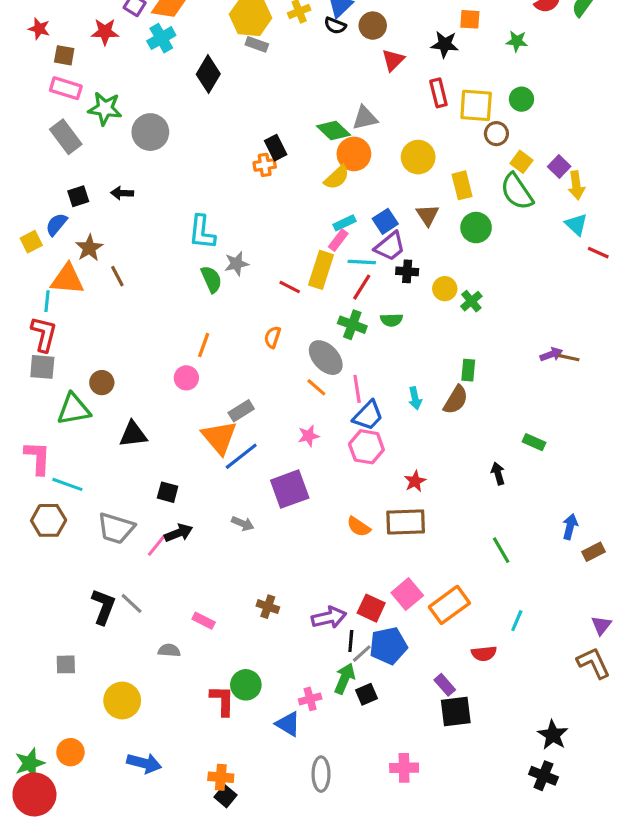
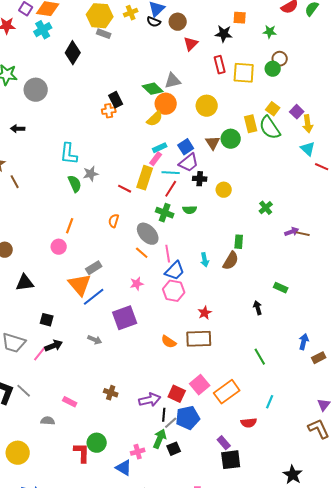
brown circle: (496, 134) -> (280, 59), moved
yellow rectangle: (462, 185) -> (251, 124), moved
green circle: (476, 228) -> (231, 139), moved
green cross: (471, 301) -> (266, 208), moved

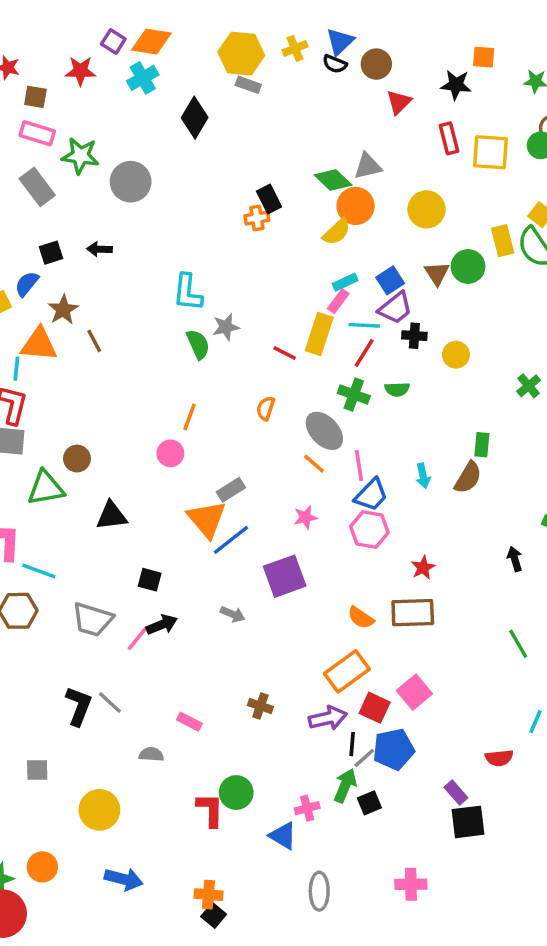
orange rectangle: (227, 392) -> (347, 671), moved

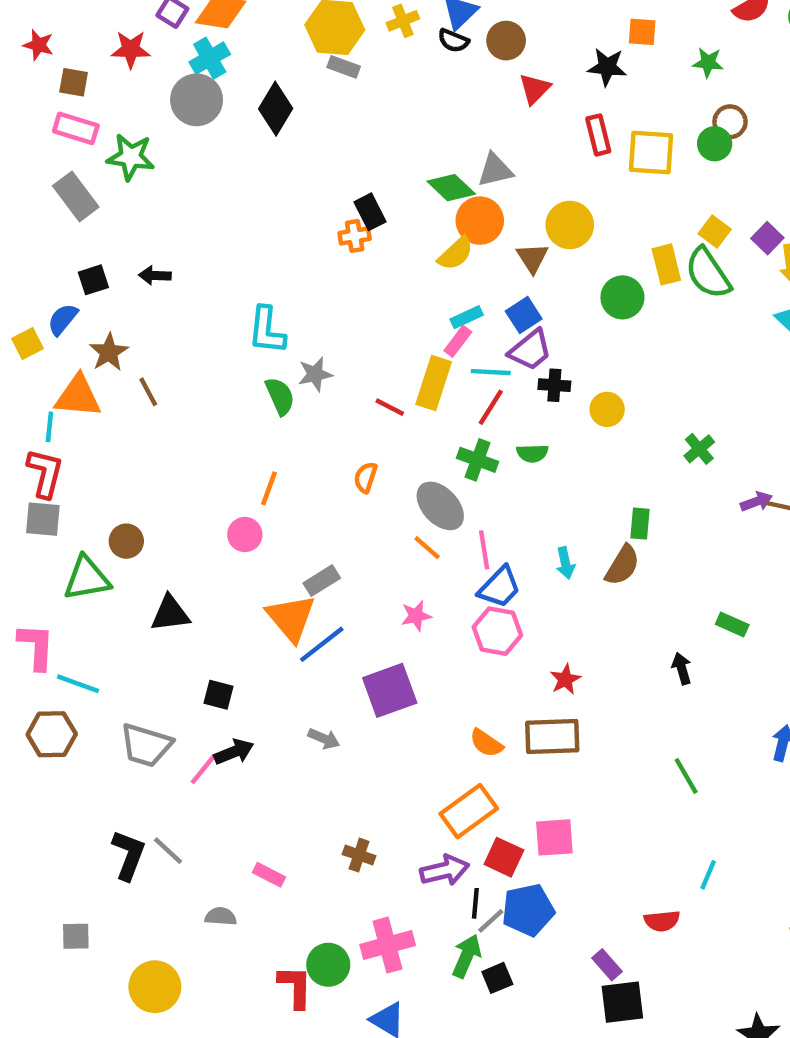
gray circle: (131, 182) -> (197, 100), moved
brown triangle: (437, 273) -> (532, 258), moved
pink square: (414, 692) -> (554, 837), turned 36
pink cross: (307, 808) -> (388, 945), moved, size x1.6

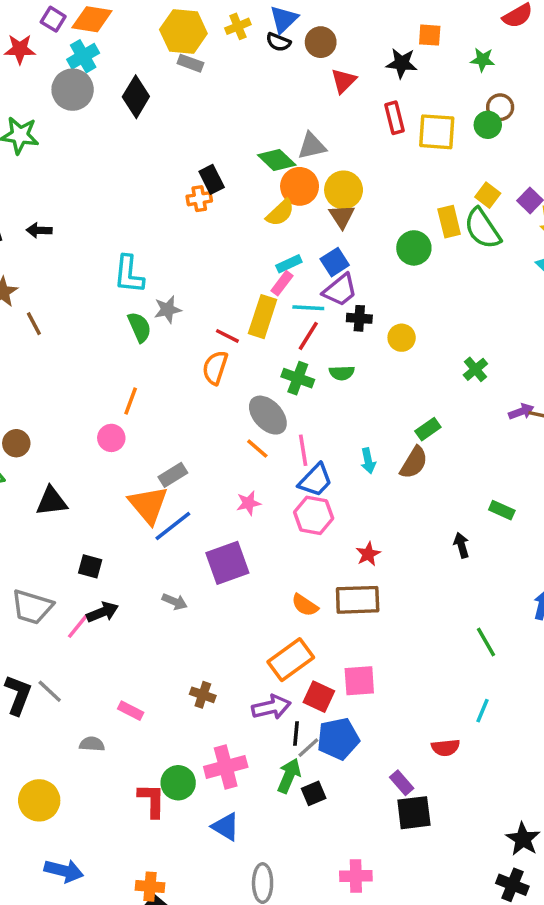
yellow circle: (570, 225) -> (344, 190), moved
orange semicircle: (366, 477) -> (215, 368), moved, size x1.4
green rectangle: (640, 524) -> (428, 429), turned 50
green line: (686, 776) -> (486, 642), moved

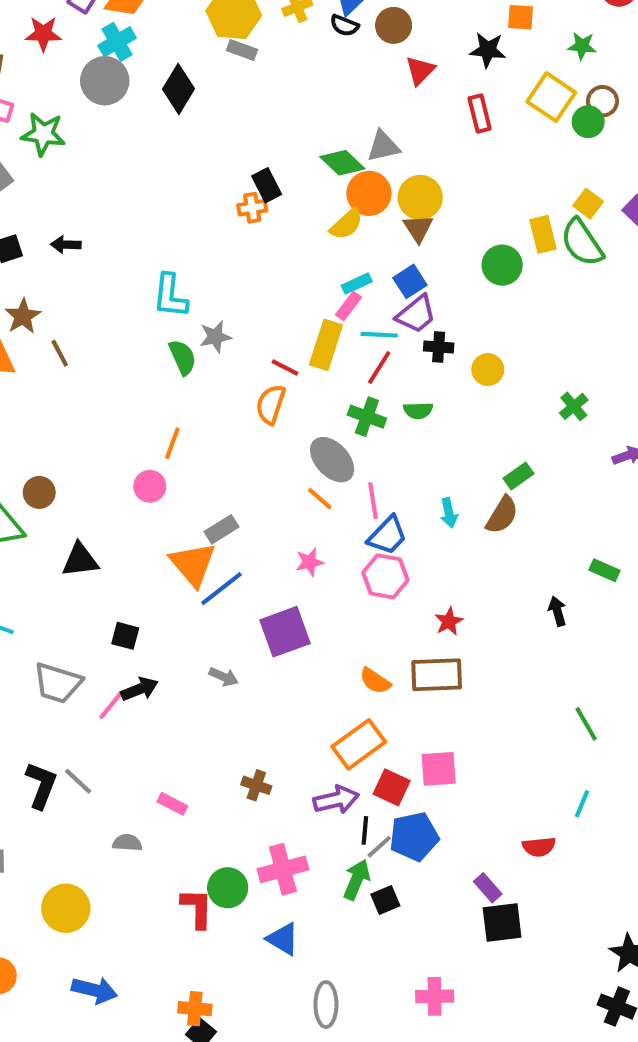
yellow square: (437, 132) -> (551, 97), moved, turned 30

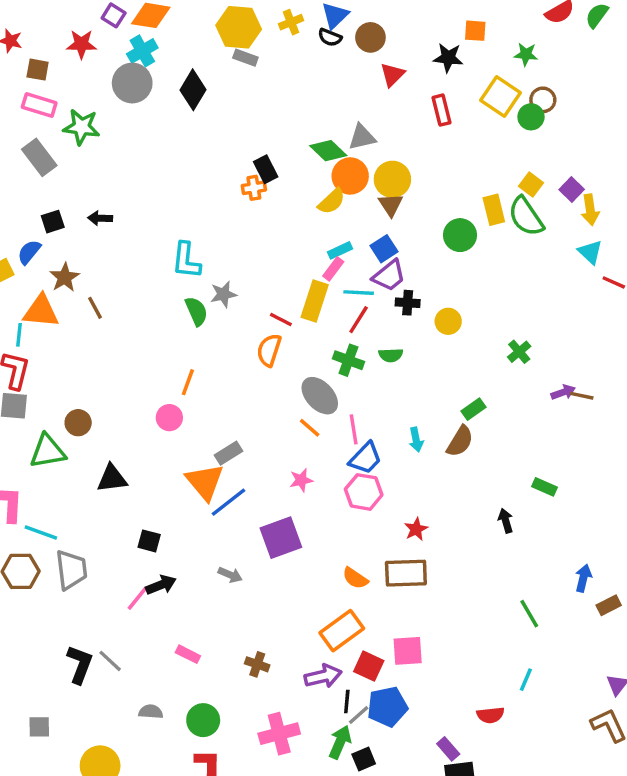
gray trapezoid: (58, 683) -> (71, 570), moved, turned -114
pink rectangle: (172, 804) -> (188, 654), moved
green circle: (228, 888) -> (203, 720), moved

